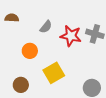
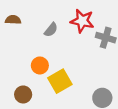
red star: (71, 36) -> (82, 21), moved
orange circle: (30, 51) -> (40, 65), moved

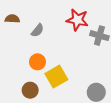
gray semicircle: (51, 30) -> (37, 30), moved
brown circle: (23, 94) -> (30, 90), moved

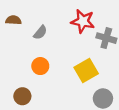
yellow square: (56, 77) -> (86, 70), moved
brown circle: (30, 90) -> (22, 96), moved

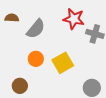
gray semicircle: (40, 32) -> (36, 29), size x1.5
yellow square: (86, 70) -> (63, 63), moved

